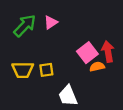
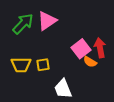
pink triangle: (51, 22) -> (47, 21), size x1.5
orange semicircle: (97, 67) -> (90, 62), turned -136

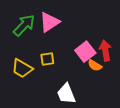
yellow trapezoid: (21, 65) -> (22, 69), turned 30
yellow square: (43, 65) -> (47, 59), moved

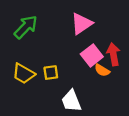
pink triangle: (49, 22) -> (82, 24), moved
yellow square: (47, 59) -> (51, 73), moved

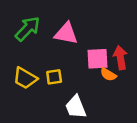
pink triangle: (82, 24) -> (66, 33), moved, turned 45
pink square: (92, 55) -> (97, 59), turned 35

